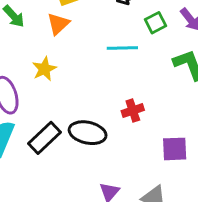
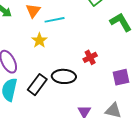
cyan line: (122, 48) -> (55, 20), moved
yellow star: (44, 69) -> (39, 40), moved

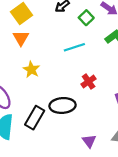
cyan line: (55, 20) -> (74, 47), moved

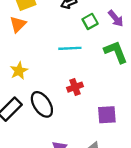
yellow star: (31, 70) -> (19, 71), moved
black ellipse: (63, 105) -> (42, 104), turned 45

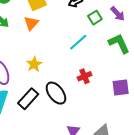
cyan line: (70, 48) -> (78, 42), turned -36
purple square: (107, 115) -> (121, 87), moved

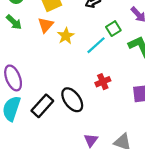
green square: (95, 18) -> (113, 29), moved
yellow star: (34, 64) -> (66, 36), moved

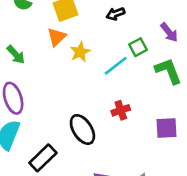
green arrow: (14, 22) -> (16, 55), moved
black rectangle: (42, 106) -> (43, 158), moved

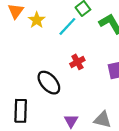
black rectangle: (43, 158) -> (21, 111), turned -35

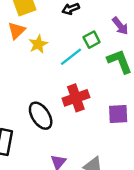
red cross: (77, 62) -> (76, 98), size x1.5

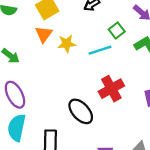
yellow star: (38, 44) -> (67, 44), turned 30
cyan line: (71, 57) -> (100, 50), turned 30

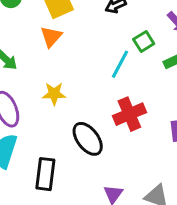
yellow star: (67, 44) -> (54, 94), moved
cyan line: (100, 50) -> (120, 64), turned -50

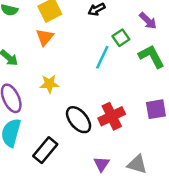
red cross: (129, 114) -> (112, 116), moved
black rectangle: (45, 174) -> (45, 150), turned 35

